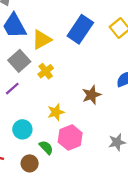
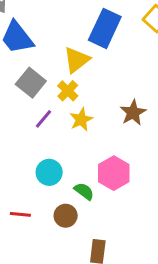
yellow triangle: (42, 40) -> (77, 60), moved
purple line: (12, 89) -> (44, 119), moved
yellow star: (56, 112) -> (81, 119), moved

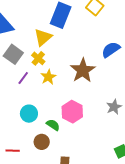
brown star: (133, 113) -> (83, 70), size x1.4
red line: (20, 214) -> (13, 151), moved

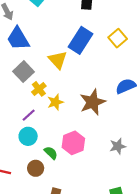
yellow triangle: (43, 37) -> (58, 60), turned -42
yellow cross: (38, 58) -> (39, 89), moved
purple line: (23, 78) -> (29, 115), moved

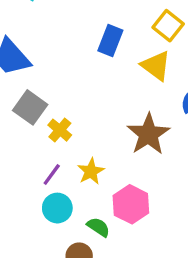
blue rectangle: (80, 40) -> (110, 41), size x0.7
yellow triangle: (58, 60) -> (156, 66), moved
yellow star: (55, 102) -> (91, 171), moved

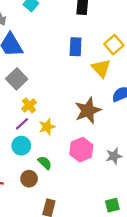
blue rectangle: (110, 41) -> (76, 47), turned -30
yellow cross: (60, 130) -> (29, 105), moved
pink hexagon: (131, 204) -> (81, 150), moved

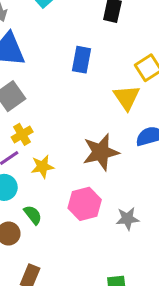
blue rectangle: (76, 47) -> (81, 60), moved

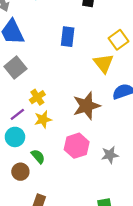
yellow cross: (22, 134) -> (37, 97), moved

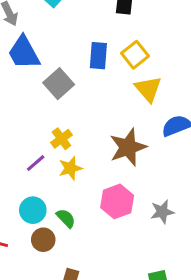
yellow square: (119, 40) -> (135, 55), moved
gray square: (15, 68) -> (59, 84), moved
cyan circle: (15, 137) -> (33, 210), moved

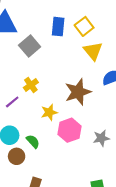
yellow star: (70, 168) -> (49, 112), moved

